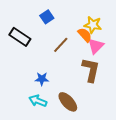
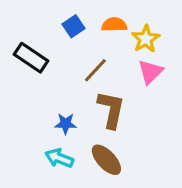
yellow star: (93, 25) -> (146, 39), turned 30
orange semicircle: (85, 35) -> (114, 25), moved, turned -49
brown L-shape: (91, 70) -> (111, 110), moved

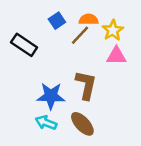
brown line: (95, 70) -> (80, 35), moved
pink triangle: (150, 72) -> (116, 56), turned 45
blue star: (66, 124) -> (51, 96), size x1.6

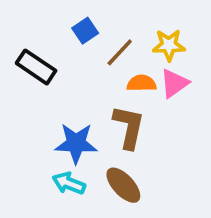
orange semicircle: (88, 19) -> (142, 83), moved
yellow star: (113, 30) -> (169, 45), turned 30
pink triangle: (116, 56) -> (174, 83), turned -35

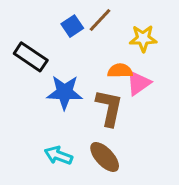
brown line: (120, 52) -> (100, 20), moved
pink triangle: (174, 83) -> (138, 83), moved
blue star: (76, 143) -> (65, 92), moved

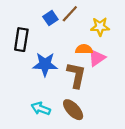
black rectangle: (31, 57) -> (21, 40), turned 65

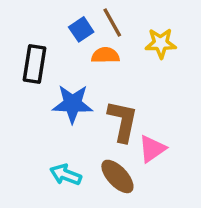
brown line: (70, 14) -> (112, 22), turned -72
orange semicircle: (84, 49) -> (105, 55), moved
pink triangle: (97, 58) -> (152, 149), moved

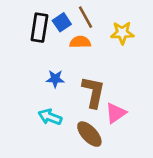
black rectangle: (34, 64) -> (39, 28), moved
blue star: (72, 104) -> (55, 79), size x0.6
cyan arrow: (66, 175) -> (50, 117), moved

